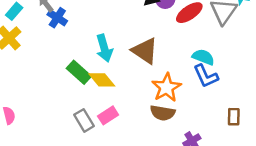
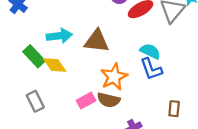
cyan arrow: (104, 48) -> (59, 36), turned -85
brown triangle: (145, 51) -> (97, 41), turned -32
pink rectangle: (108, 115) -> (86, 101), moved

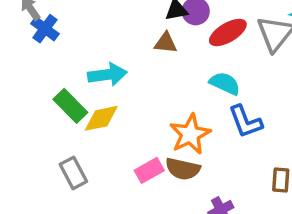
brown triangle: (97, 41) -> (166, 43), moved, size x0.6
cyan semicircle: (150, 51) -> (225, 83), moved
yellow diamond: (55, 65) -> (101, 118), turned -65

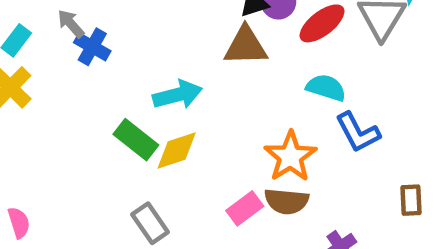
brown triangle: (166, 43) -> (246, 46), size x1.5

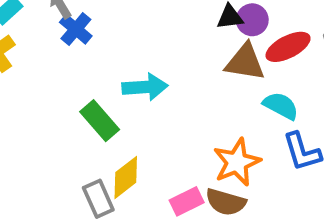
brown triangle: (246, 46) -> (245, 62), moved
yellow diamond: (177, 150) -> (126, 177), moved, turned -30

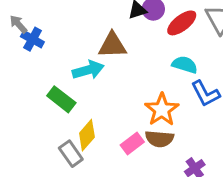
brown triangle: (245, 62) -> (112, 45), moved

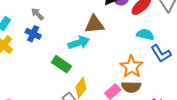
gray arrow: (18, 24) -> (37, 14), moved
blue cross: (32, 39) -> (33, 34), moved

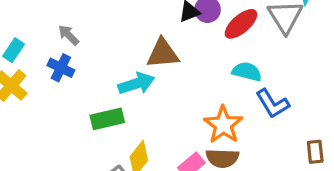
green rectangle: (61, 64) -> (107, 119), turned -48

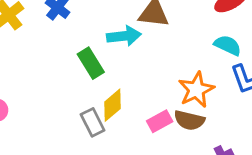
green rectangle: (107, 119) -> (91, 63), turned 60

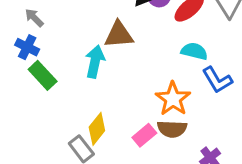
cyan arrow: (124, 36) -> (95, 62), turned -60
green rectangle: (91, 63) -> (43, 75), moved

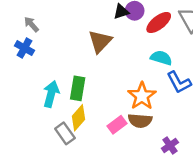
brown triangle: (119, 35) -> (100, 41), turned -45
cyan arrow: (95, 62) -> (51, 94), moved
green rectangle: (43, 75) -> (78, 88), moved, turned 50

